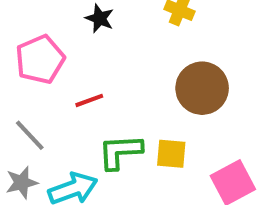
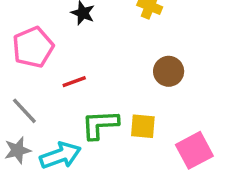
brown circle: (202, 88) -> (169, 71), size x0.7

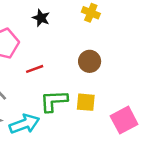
brown circle: (169, 71) -> (90, 61), moved

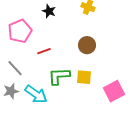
cyan arrow: (24, 124) -> (36, 94), turned 55

